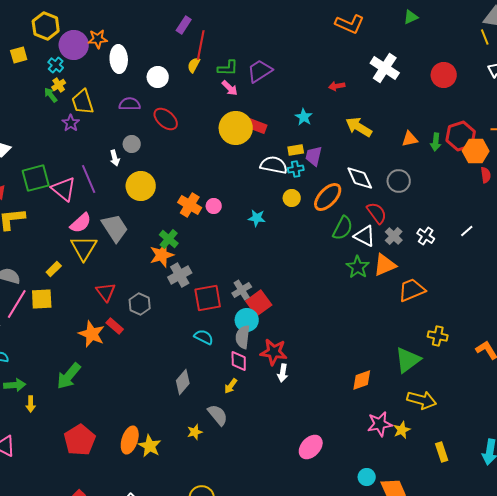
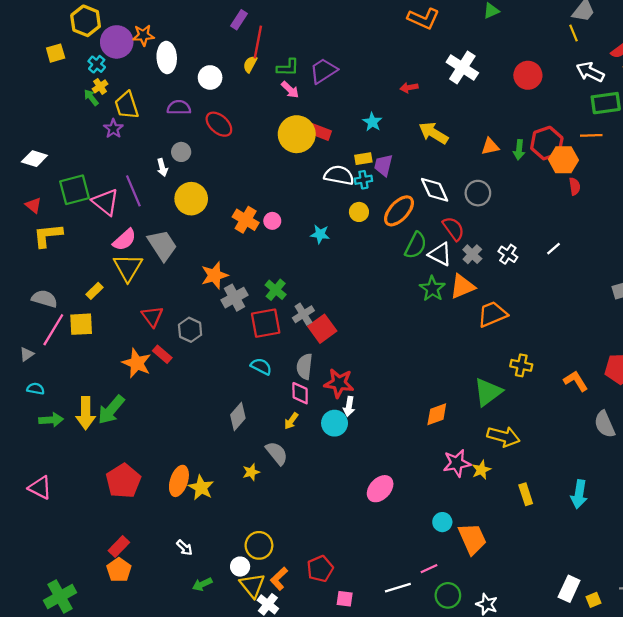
green cross: (169, 239) -> (276, 290), moved
cyan circle: (247, 320) -> (335, 423), moved
yellow arrow: (31, 404) -> (86, 413), moved, size x1.8

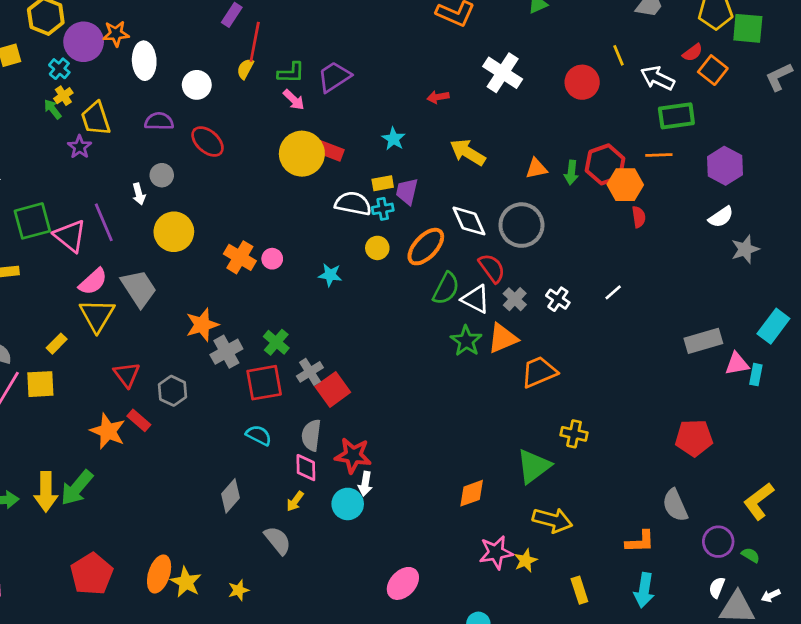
yellow line: (573, 33) -> (618, 55), moved
gray circle: (478, 193) -> (521, 225), size x1.4
orange L-shape: (576, 381) -> (640, 542), moved, turned 120
yellow star: (251, 472) -> (239, 590), moved

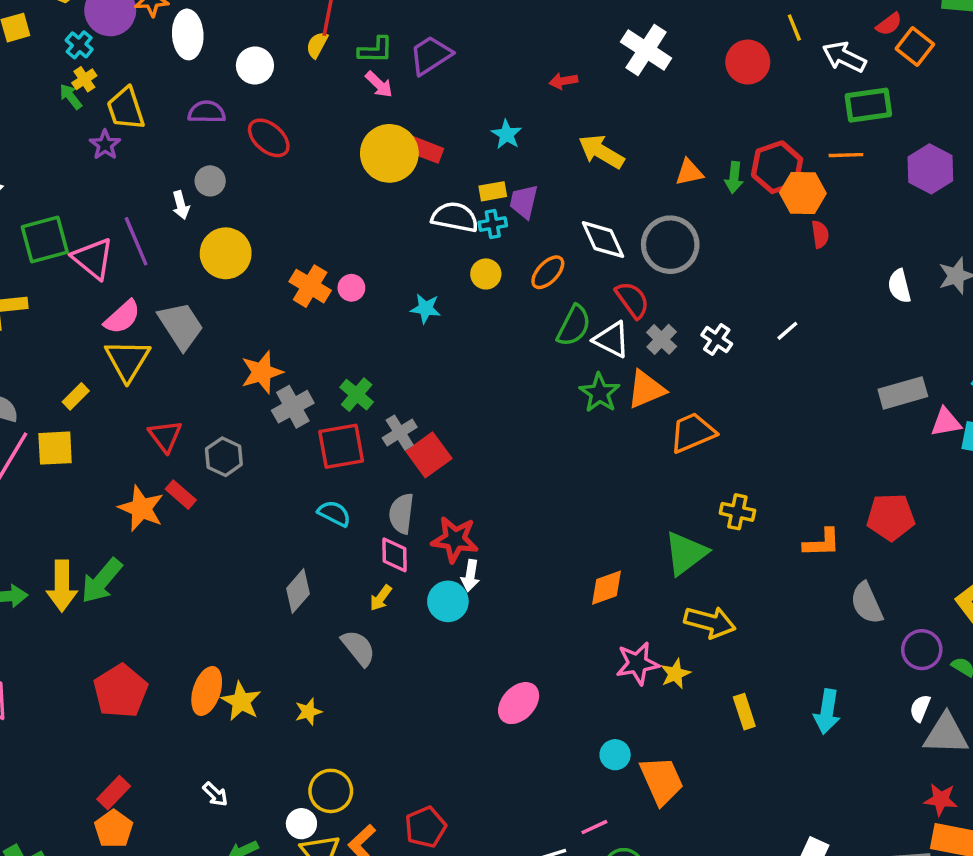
white semicircle: (721, 217) -> (899, 286), moved, turned 110
orange ellipse: (426, 247) -> (548, 272), size x0.7
orange L-shape: (640, 542) -> (822, 543), moved

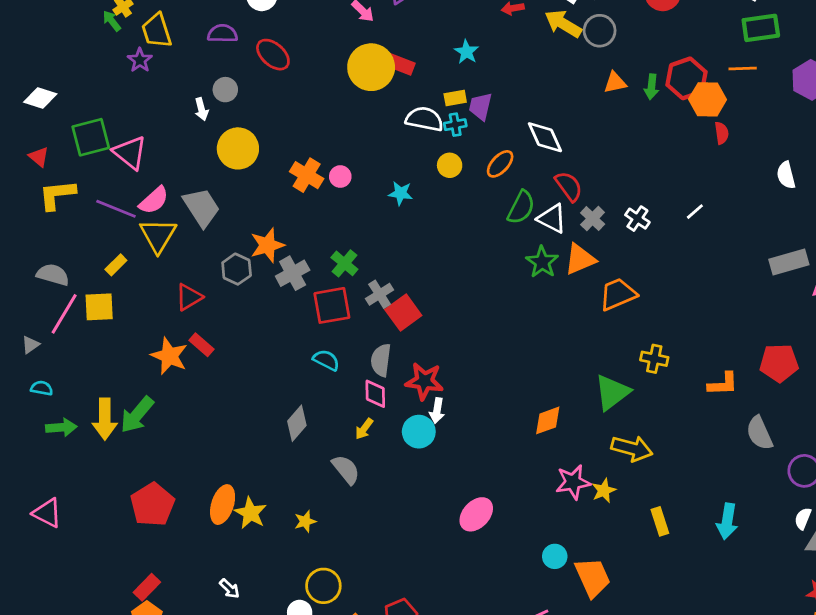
yellow arrow: (601, 152) -> (563, 24), moved
purple line: (136, 241) -> (116, 209), moved, turned -45
gray circle: (670, 245) -> (600, 31), moved, size x0.7
red triangle: (165, 436) -> (189, 297), turned 36
gray hexagon: (224, 457) -> (237, 269), moved

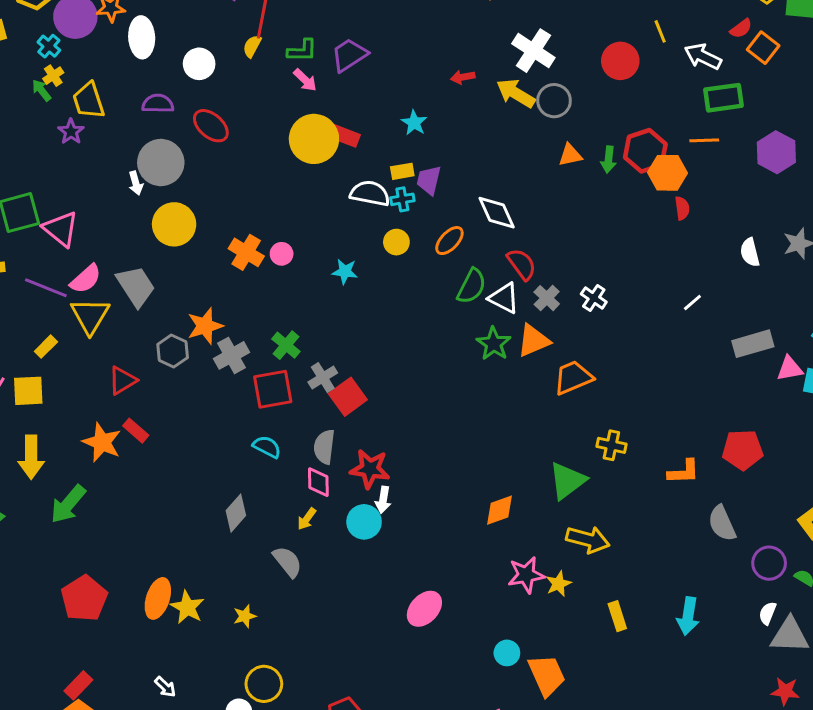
gray circle: (225, 90) -> (161, 163), size x1.8
white line: (695, 212) -> (692, 302), moved
yellow arrow: (105, 419) -> (31, 457), moved

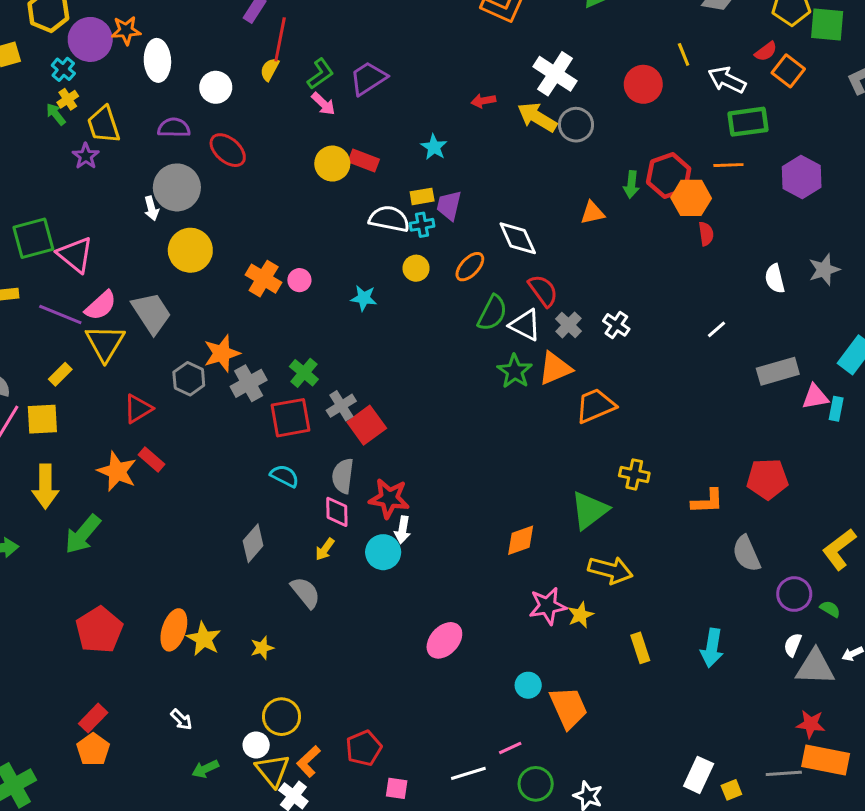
green L-shape: (302, 51) -> (320, 74), turned -36
yellow circle: (314, 139) -> (332, 164), size x0.7
orange triangle: (570, 155) -> (592, 213), moved

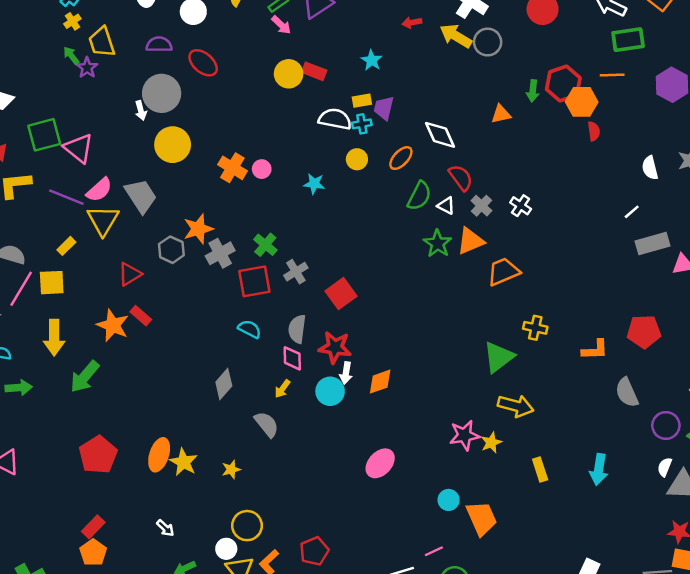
green arrow: (56, 114) -> (71, 55), moved
white triangle: (525, 325) -> (446, 206), size x0.7
white line: (716, 329) -> (632, 212), moved
red square: (367, 425) -> (341, 294), moved
orange diamond: (521, 540) -> (380, 382), moved

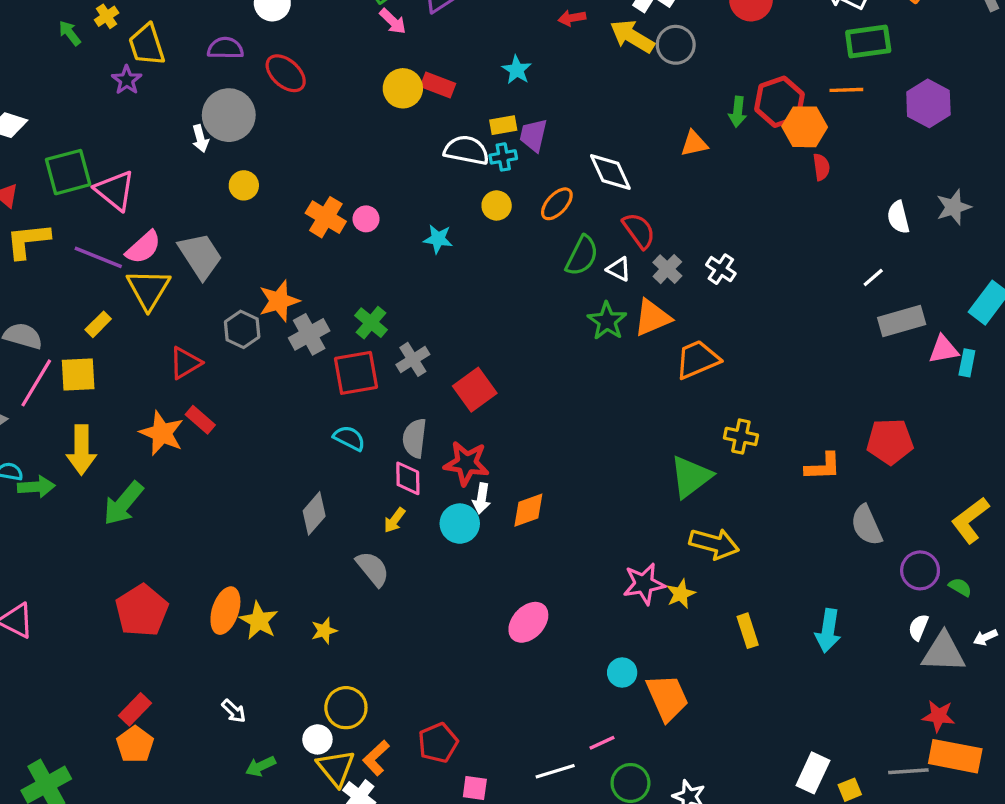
green arrow: (71, 55) -> (70, 33), moved
yellow circle: (173, 145) -> (244, 185), size x0.6
green arrow: (19, 388) -> (36, 487), moved

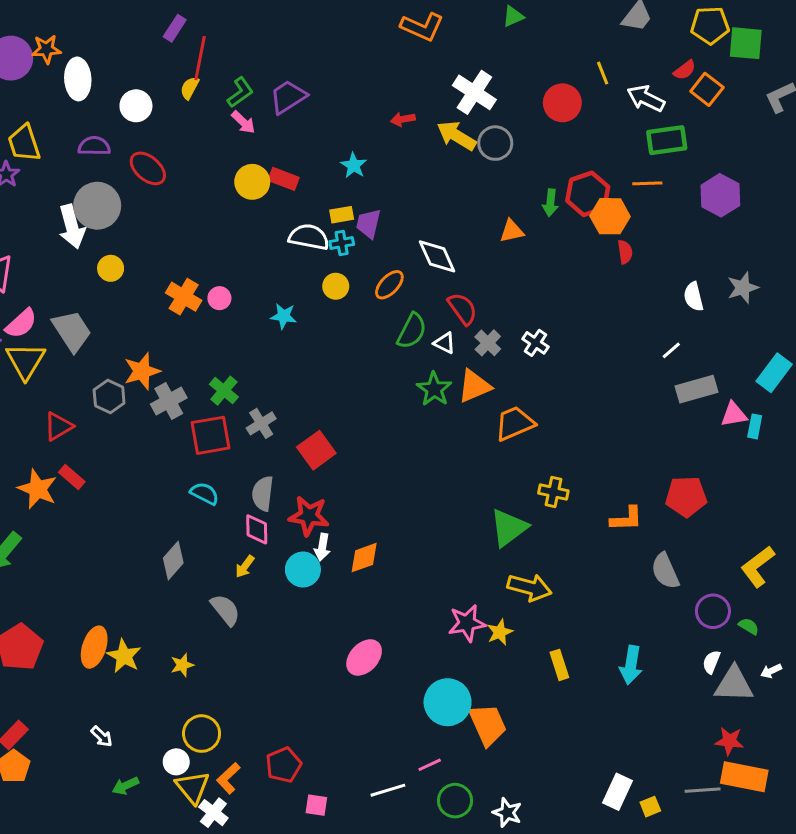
white arrow: (200, 139) -> (72, 227), size x1.8
cyan circle: (622, 673) -> (448, 702), size x1.8

